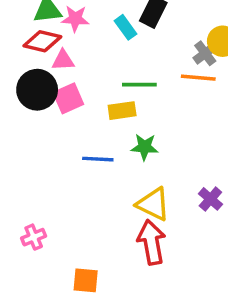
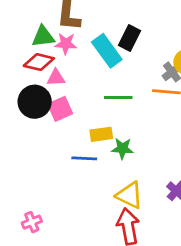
cyan rectangle: (126, 27) -> (107, 51), size x1.6
yellow rectangle: (122, 111) -> (101, 134), moved

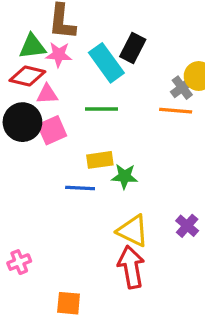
green line: (118, 97) -> (101, 109), moved

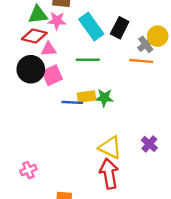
black rectangle: (133, 48) -> (120, 28), moved
green star: (125, 176) -> (104, 98), moved
blue line: (80, 188) -> (72, 102), moved

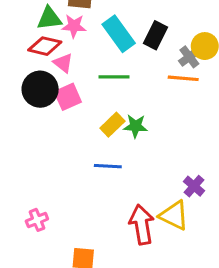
pink triangle: (49, 49) -> (63, 63), turned 42
yellow rectangle: (87, 97) -> (112, 125), turned -36
blue line: (72, 102) -> (108, 166), moved
yellow triangle: (110, 148) -> (174, 215), moved

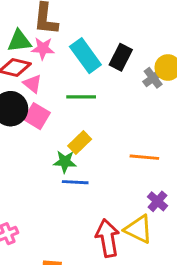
orange line: (183, 78) -> (144, 157), moved
pink square: (68, 97) -> (37, 116), turned -35
green star: (135, 126) -> (65, 162), moved

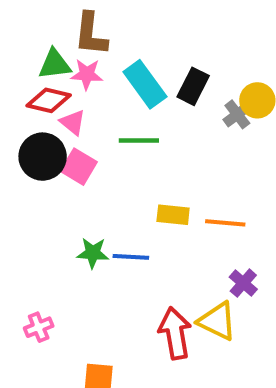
yellow rectangle: (80, 143) -> (173, 215), moved, turned 50
green star: (65, 162) -> (93, 253), moved

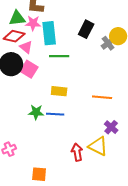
cyan rectangle: (145, 84) -> (49, 33), moved, turned 30
yellow rectangle: (173, 215) -> (59, 91), moved
red arrow: (175, 333) -> (77, 152), size x0.7

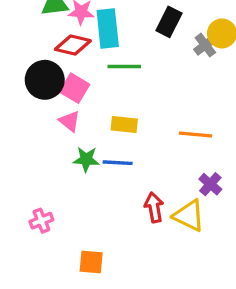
red diamond: (14, 36) -> (73, 45), moved
pink triangle: (26, 47) -> (70, 121), moved
red arrow: (77, 152) -> (154, 207), moved

